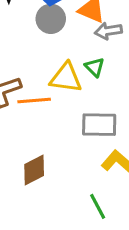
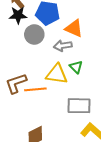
gray circle: (51, 19) -> (34, 34), moved
gray arrow: (108, 31) -> (63, 46), moved

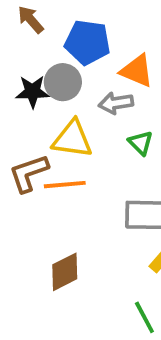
black star: (18, 15) -> (33, 92), moved
yellow triangle: (57, 74) -> (72, 139), moved

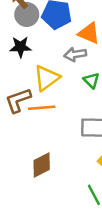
gray circle: (63, 82) -> (27, 14), moved
yellow triangle: (72, 139) -> (47, 78), turned -44

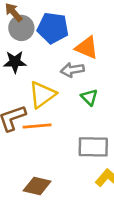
brown diamond: (42, 165) -> (37, 186), turned 40

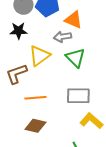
green triangle: (89, 97) -> (75, 58), size x1.5
orange line: (37, 126) -> (35, 98), moved

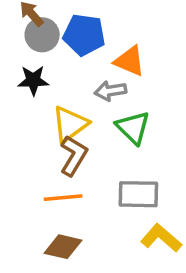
brown L-shape: (16, 74) -> (74, 156), moved, turned 140

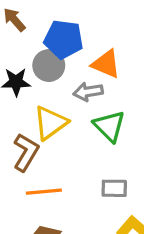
gray circle: (42, 35) -> (49, 66), moved
brown L-shape: (74, 156) -> (26, 152), moved
gray rectangle: (138, 194) -> (114, 188), size x0.7

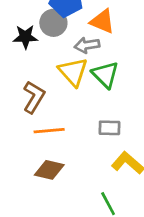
yellow triangle: (50, 123) -> (73, 72), moved, turned -36

